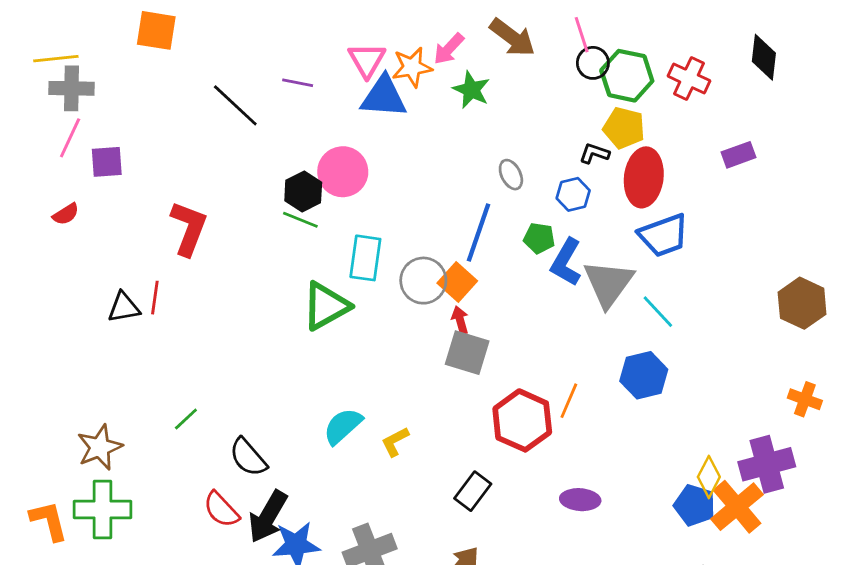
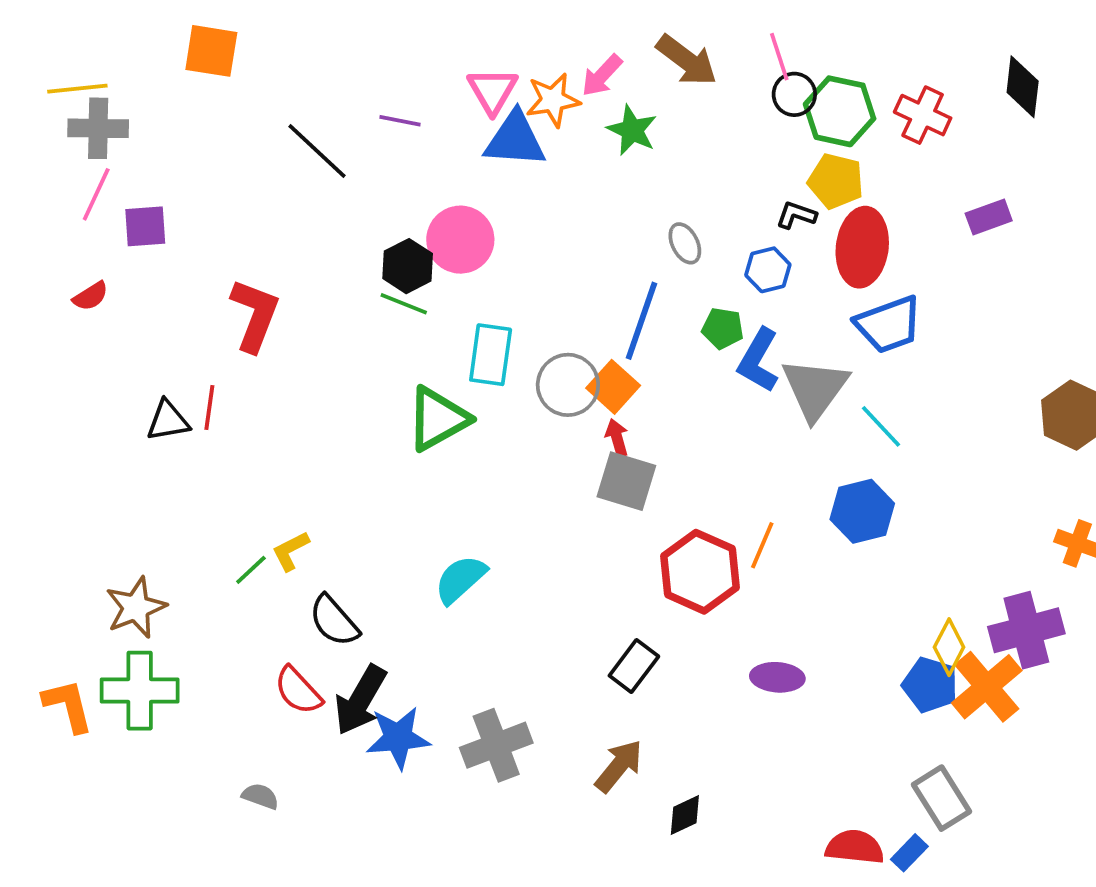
yellow L-shape: (395, 442) -> (291, 551), moved

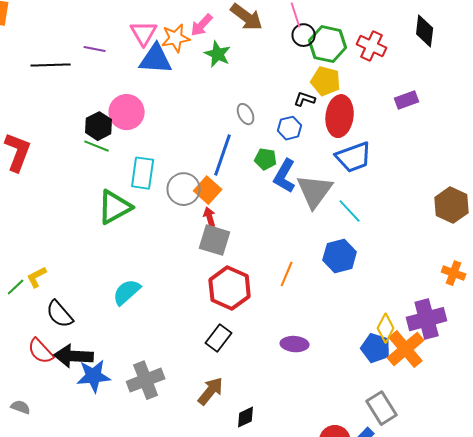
black line: (317, 151) -> (51, 65), turned -45
red hexagon: (700, 572) -> (230, 288), moved
black arrow: (360, 700) -> (74, 356), turned 63

